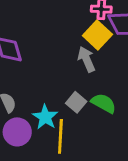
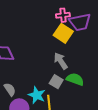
gray arrow: (86, 59) -> (61, 61), moved

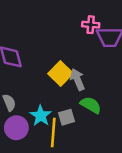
yellow square: (63, 33) -> (61, 74), moved
gray square: (56, 82) -> (66, 117), moved, turned 32

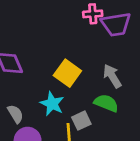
gray arrow: (77, 80) -> (112, 76), moved
cyan star: (41, 116) -> (52, 104), moved

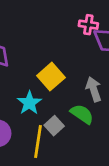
gray square: (81, 121) -> (54, 126), turned -30

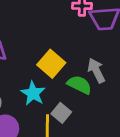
green semicircle: (82, 114) -> (79, 85), moved

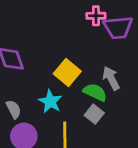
gray square: (61, 113) -> (94, 114), moved

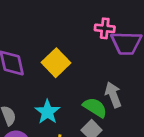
yellow square: (67, 72) -> (56, 63), moved

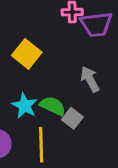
green semicircle: (95, 107) -> (53, 106), moved

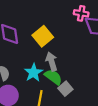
gray arrow: (90, 79) -> (52, 61), moved

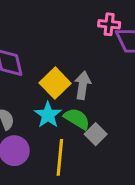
yellow square: (43, 36) -> (55, 83), moved
gray arrow: (52, 61) -> (83, 85), moved, turned 30

